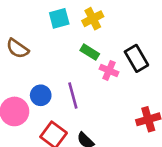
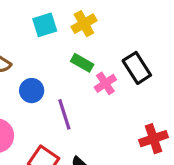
pink cross: (109, 70) -> (105, 83), turned 36
blue circle: (41, 95) -> (32, 91), moved

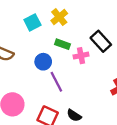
pink cross: (105, 83) -> (81, 56), turned 32
blue circle: (32, 91) -> (43, 62), moved

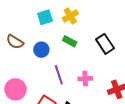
pink cross: (81, 56) -> (85, 79), moved
blue circle: (43, 62) -> (41, 50), moved

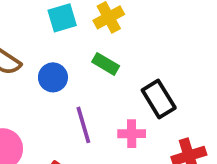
black rectangle: (105, 44) -> (159, 99), moved

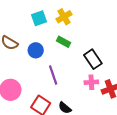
pink cross: (132, 134) -> (91, 82), moved

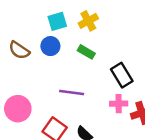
blue circle: (36, 50) -> (50, 46), moved
purple line: (53, 75) -> (72, 93), turned -66

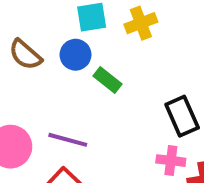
green rectangle: (86, 52) -> (108, 80), moved
purple line: (72, 93) -> (68, 140), moved

